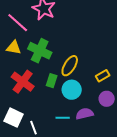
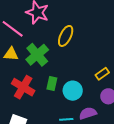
green cross: (40, 51) -> (37, 55), turned 30
yellow ellipse: (70, 66) -> (66, 36), moved

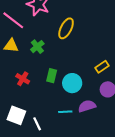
green cross: (37, 55) -> (37, 47), size x0.6
red cross: (23, 87) -> (23, 79), size x0.6

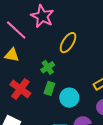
green cross: (37, 47) -> (48, 67), moved
red cross: (23, 79) -> (20, 89), size x1.5

